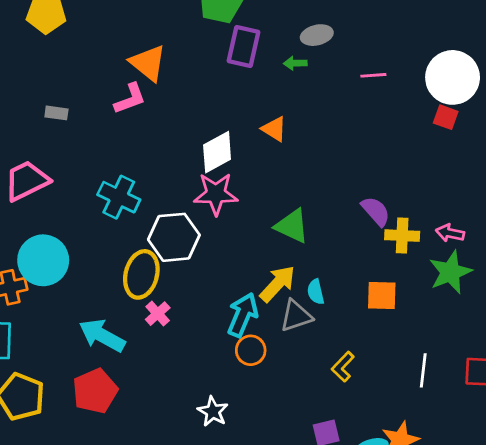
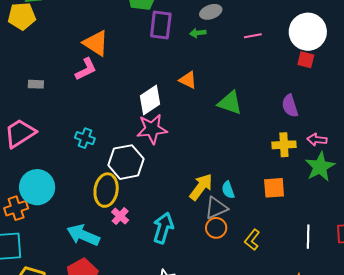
cyan cross: (119, 197) -> (85, 138), size x0.7
purple semicircle: (376, 211) -> (290, 106), moved, turned -150
green triangle: (292, 226) -> (230, 103), moved
cyan arrow: (243, 315) -> (163, 228), moved
orange circle: (251, 350) -> (216, 228), moved

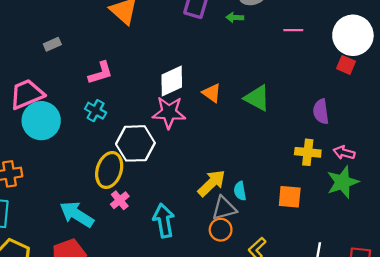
pink L-shape: (86, 69) -> (101, 73), moved
orange triangle: (188, 80) -> (212, 93), moved
gray rectangle: (36, 84) -> (52, 44), turned -35
cyan circle: (37, 187) -> (41, 121), moved
cyan arrow: (163, 228) -> (164, 221), turned -36

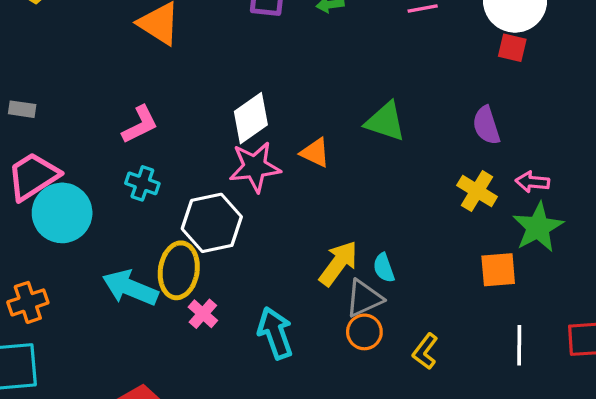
gray rectangle: (52, 44) -> (22, 109), moved, turned 42
orange triangle: (212, 93) -> (315, 153), moved
yellow cross: (308, 152) -> (477, 191), turned 35
orange square: (290, 197) -> (498, 270), moved
cyan arrow: (77, 214) -> (130, 288), moved

